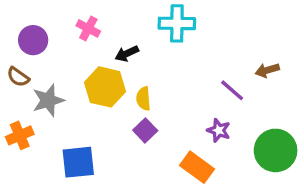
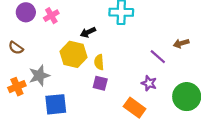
pink cross: (88, 28) -> (51, 16), moved, turned 32
purple circle: (33, 40) -> (26, 12), moved
gray star: (48, 100) -> (39, 76), moved
purple square: (145, 130) -> (100, 83), turned -32

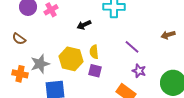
yellow hexagon: (74, 54) -> (71, 59), moved
purple line: (158, 57) -> (132, 47), moved
orange cross: (17, 87) -> (20, 74), turned 35

